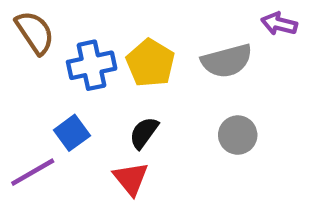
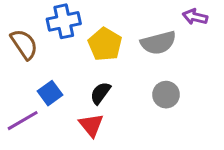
brown semicircle: (35, 33) -> (24, 44), moved
blue cross: (92, 65) -> (64, 21), moved

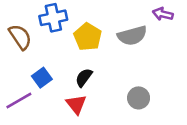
gray circle: (166, 95) -> (139, 98), moved

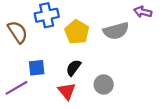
blue square: (42, 78) -> (37, 68), turned 30
gray circle: (139, 98) -> (104, 84), moved

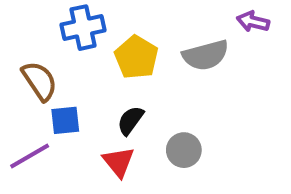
brown semicircle: (18, 32) -> (40, 81), moved

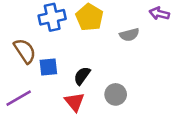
gray semicircle: (206, 55) -> (129, 35), size x0.7
yellow pentagon: (136, 57) -> (89, 17), moved
blue square: (65, 120) -> (48, 67), moved

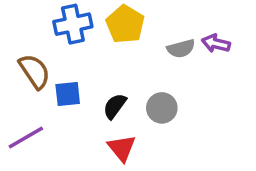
purple arrow: (159, 14) -> (216, 43), moved
gray circle: (116, 94) -> (162, 108), moved
red triangle: (75, 102) -> (122, 148), moved

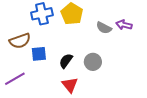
gray semicircle: (181, 49) -> (104, 28), turned 42
brown semicircle: (35, 71) -> (20, 41), turned 105

